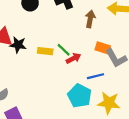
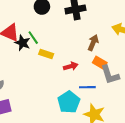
brown arrow: (90, 19) -> (93, 43), moved
green line: (64, 50) -> (33, 38), moved

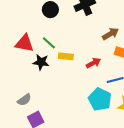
black star: (22, 43) -> (41, 62), moved
brown arrow: (93, 43) -> (110, 34), turned 49

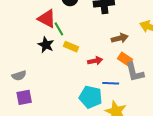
red triangle: (24, 43) -> (47, 19), moved
cyan pentagon: (100, 99) -> (91, 97), turned -30

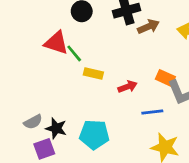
brown arrow: (120, 38) -> (148, 27), moved
black star: (46, 45) -> (56, 128), moved
cyan pentagon: (91, 97) -> (94, 135), moved

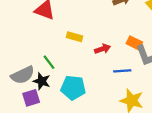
green line: (74, 53) -> (49, 62), moved
gray semicircle: (33, 122) -> (23, 75), size x1.5

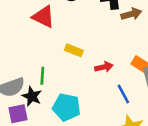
green line: (49, 62) -> (42, 76), turned 35
blue line: (122, 71) -> (123, 94), turned 60

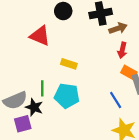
red arrow: (104, 67) -> (122, 50), moved, turned 119
cyan pentagon: (66, 107) -> (67, 96), moved

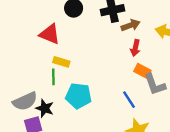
yellow rectangle: (69, 64) -> (61, 62), moved
green line: (42, 88) -> (53, 77), moved

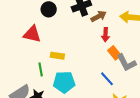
yellow rectangle: (61, 62) -> (57, 56), moved
orange rectangle: (142, 71) -> (114, 53), turned 32

